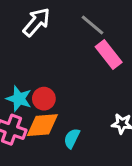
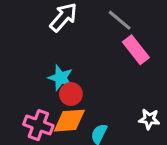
cyan star: (19, 99) -> (61, 78), moved

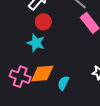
red circle: (71, 94) -> (43, 22), moved

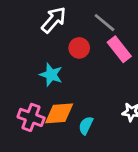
red circle: (43, 22) -> (79, 48), moved

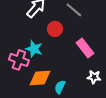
pink rectangle: (119, 49) -> (85, 48), moved
pink cross: (31, 117) -> (19, 60), moved

